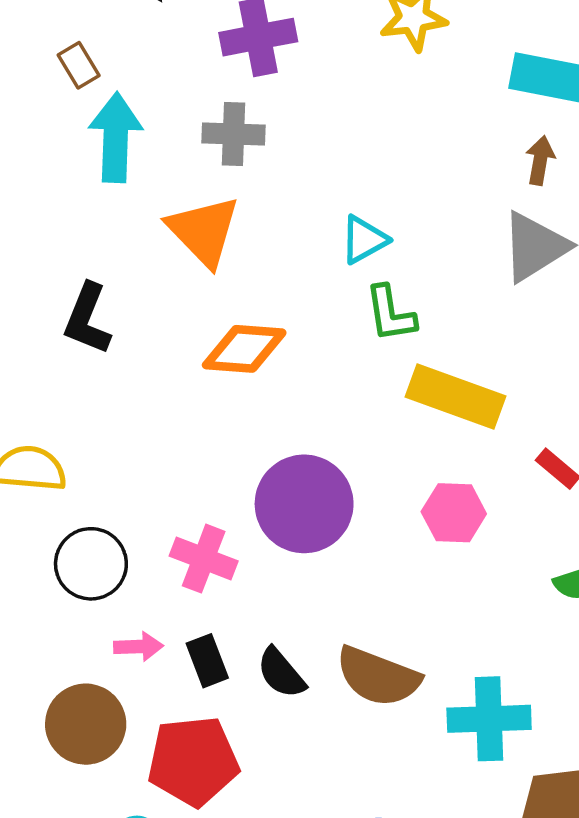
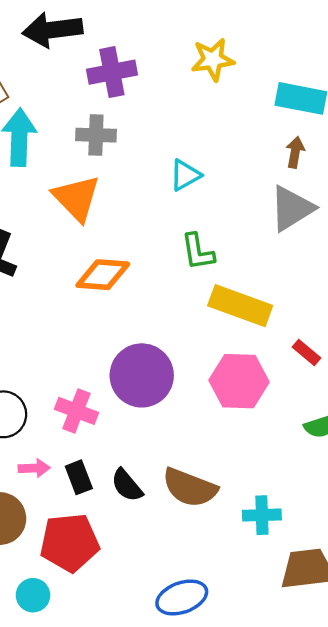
cyan triangle: (364, 240) -> (185, 175), moved
pink hexagon: (454, 513) -> (239, 381), size x1.4
cyan cross: (489, 719) -> (262, 515), size x0.7

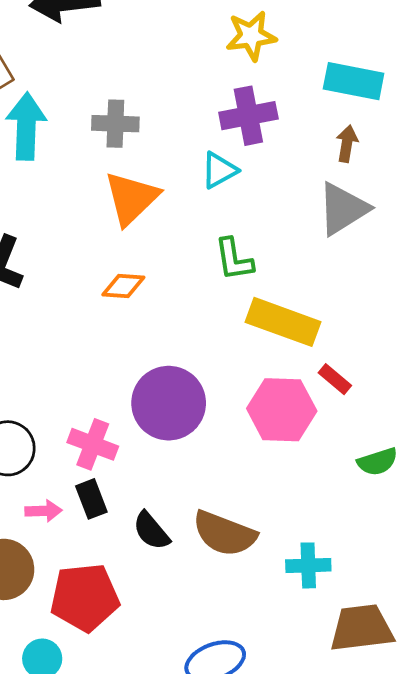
purple cross: (112, 72) -> (248, 116), moved
orange triangle: (76, 198) -> (131, 198), moved, turned 30
orange diamond: (103, 275) -> (123, 286), size x0.7
red rectangle: (307, 353) -> (335, 379), moved
black rectangle: (79, 477) -> (91, 499), moved

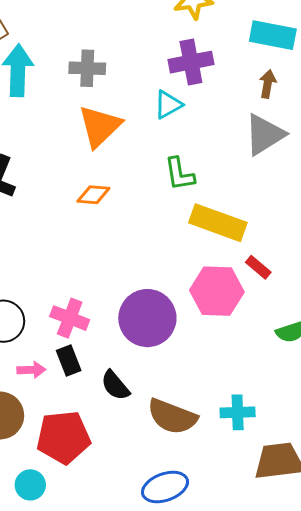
purple circle: (169, 403) -> (147, 318), moved
brown semicircle: (224, 534) -> (172, 417), moved

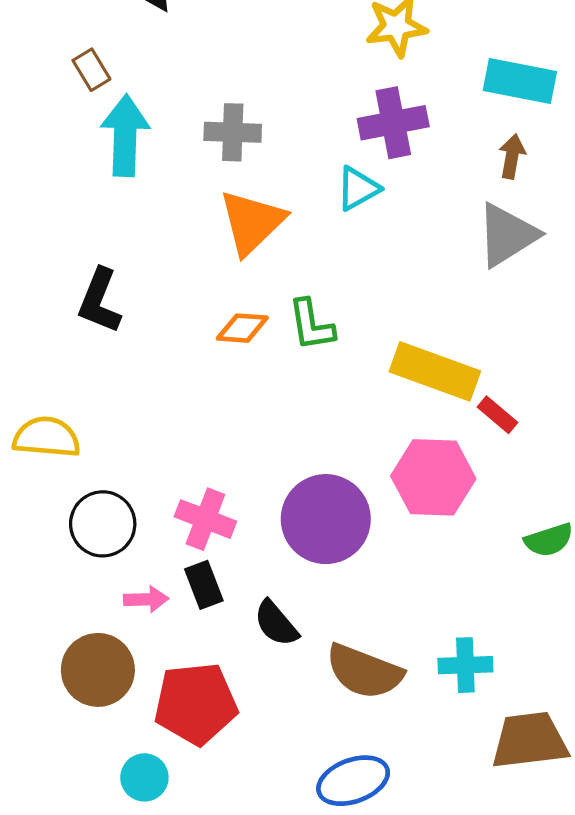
green L-shape: (180, 174) -> (311, 325), moved
red rectangle: (258, 267) -> (497, 415), moved

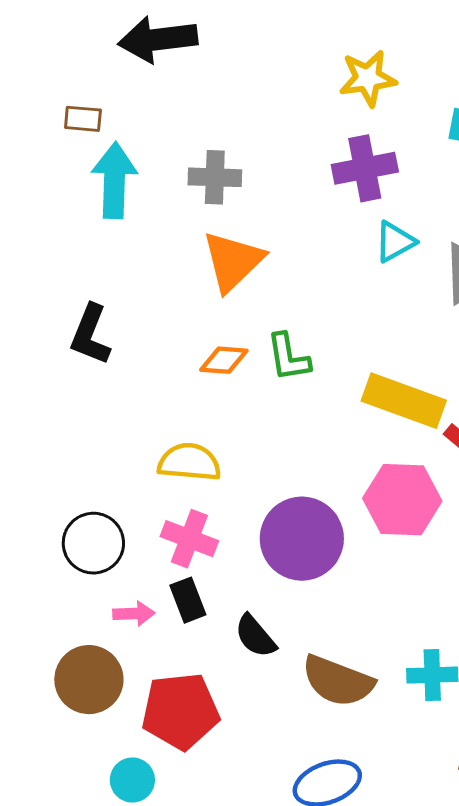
brown rectangle: (91, 70) -> (83, 119), turned -54
cyan triangle: (358, 188) -> (395, 242), moved
yellow semicircle: (47, 437) -> (189, 462), moved

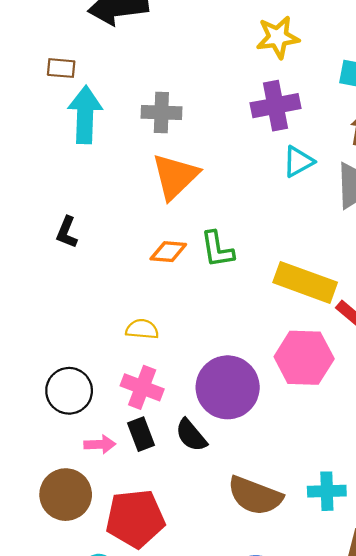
black L-shape: (90, 335) -> (67, 232), size x0.7
yellow semicircle: (189, 462) -> (142, 329), size x0.7
black semicircle: (255, 636) -> (191, 435), moved

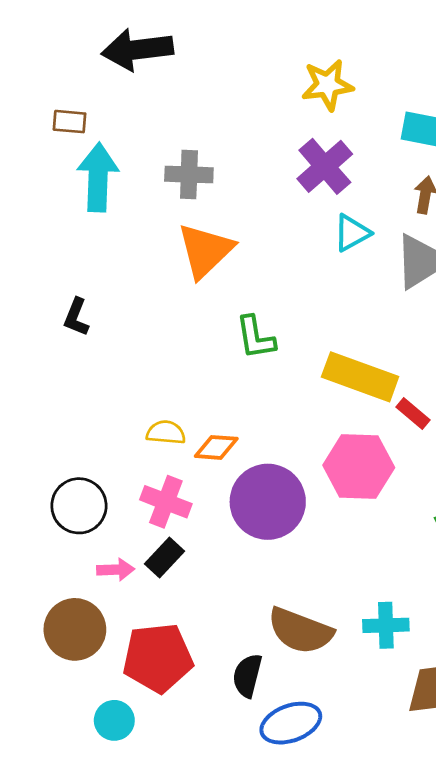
purple cross: (276, 106) -> (325, 166), turned -30
orange diamond: (168, 252) -> (216, 447), moved
black rectangle: (141, 434) -> (165, 557), turned 64
black semicircle: (191, 435) -> (247, 676), moved, turned 54

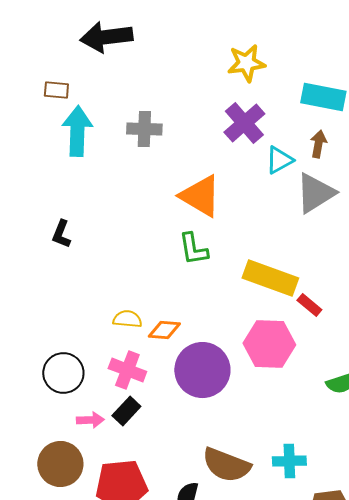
cyan triangle: (352, 233) -> (279, 160), moved
orange triangle: (205, 251) -> (200, 196), moved, turned -45

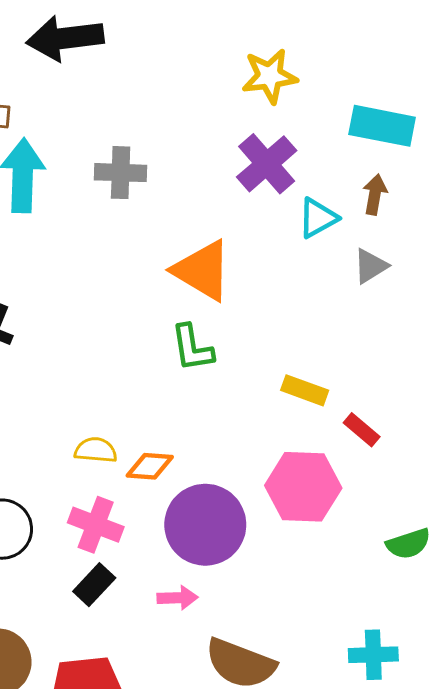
gray triangle: (315, 193) -> (370, 266), size x0.6
yellow rectangle: (270, 278) -> (305, 390), size x0.6
pink arrow: (90, 420) -> (178, 598), moved
cyan cross: (289, 461) -> (373, 655), moved

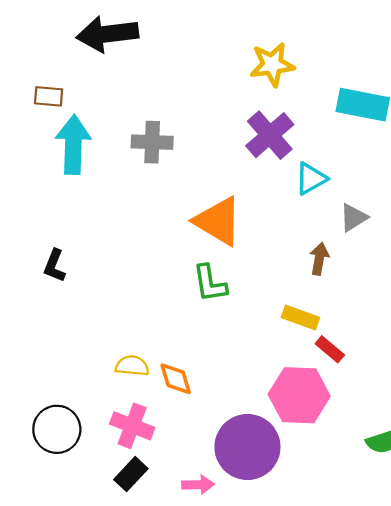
brown arrow: (375, 194) -> (319, 259), moved
red rectangle: (362, 430) -> (330, 349), moved
orange diamond: (150, 466) -> (176, 379), turned 69
purple circle: (205, 525) -> (247, 447), moved

